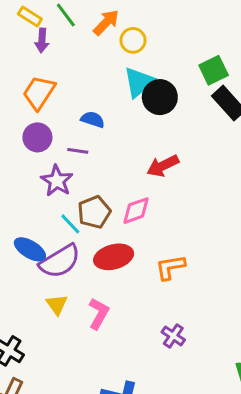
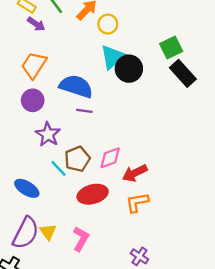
purple arrow: (42, 40) -> (36, 24), turned -60
blue semicircle: (93, 119) -> (76, 86), size x1.8
purple line: (78, 151) -> (84, 111), moved
red arrow: (163, 166) -> (135, 173), moved
purple semicircle: (60, 261) -> (26, 233), moved, turned -32

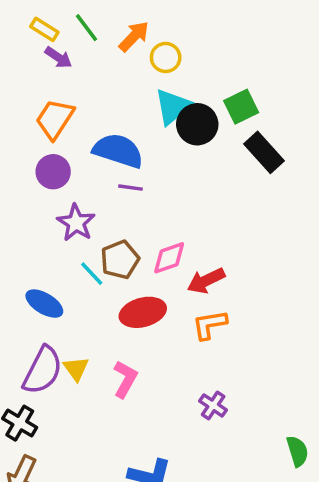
green square: (171, 48) -> (241, 107), moved
black rectangle: (183, 73) -> (264, 152), moved

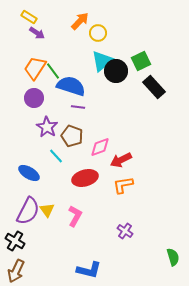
green line: (87, 28) -> (53, 71), moved
brown pentagon: (120, 260) -> (72, 136), moved, turned -30

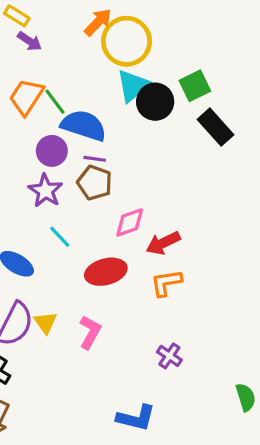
yellow circle: (98, 33) -> (127, 41), size x1.8
purple circle: (34, 98) -> (52, 151), moved
brown pentagon: (72, 136) -> (95, 183), moved
blue L-shape: (89, 270) -> (136, 418), moved

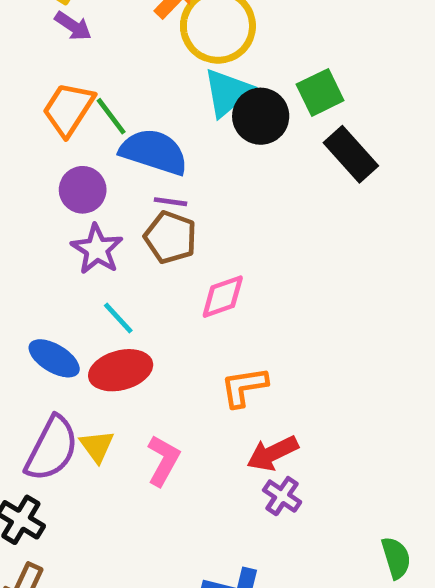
purple circle: (52, 151) -> (83, 190), moved
red arrow: (163, 243) -> (273, 453), moved
red ellipse: (106, 272) -> (121, 370), moved
orange L-shape: (166, 283) -> (244, 387), moved

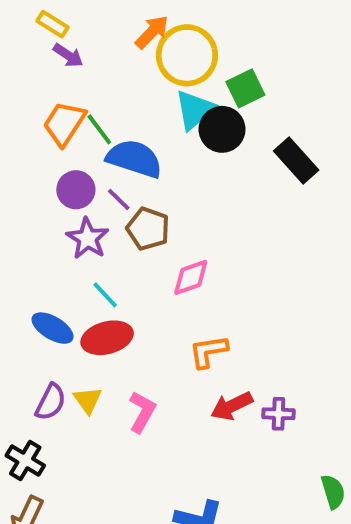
green square: (320, 92) -> (245, 88), moved
purple line: (170, 202) -> (119, 199), moved, turned 36
purple semicircle: (52, 449) -> (51, 402), size x0.7
purple cross: (282, 496) -> (279, 414), moved, turned -32

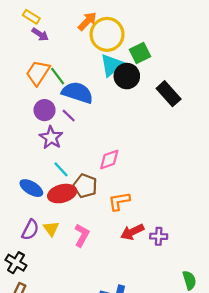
brown pentagon: (148, 229) -> (85, 186), moved

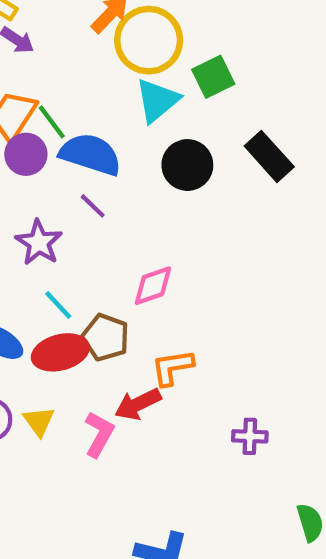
black circle: (127, 76) -> (187, 165), moved
purple circle: (45, 110) -> (26, 154), moved
purple line: (69, 116) -> (93, 206), moved
red arrow: (132, 232) -> (138, 404), moved

